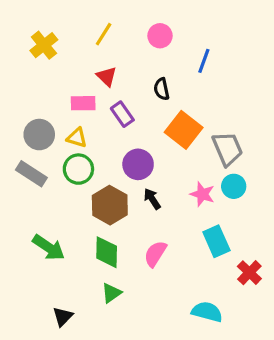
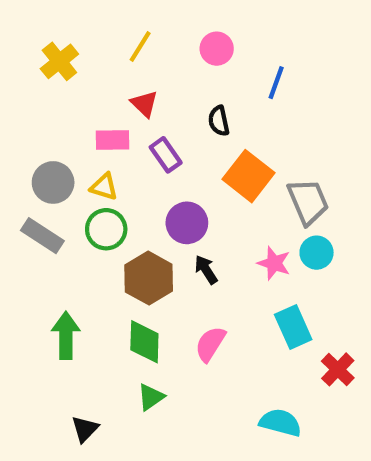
green arrow: (49, 247) -> (66, 335), turned -124

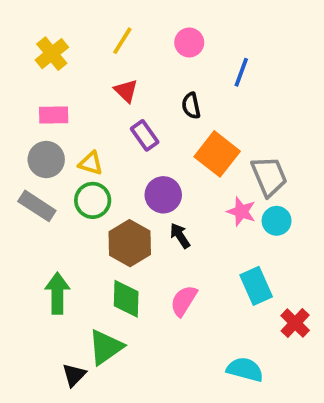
pink rectangle: (113, 140) -> (54, 115), moved
pink star: (274, 263) -> (241, 212), moved
green triangle: (151, 397) -> (106, 347), moved, size x1.5

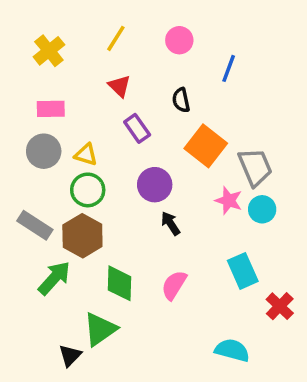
gray rectangle: (37, 206) -> (35, 225), moved
brown hexagon: (130, 243) -> (82, 236), moved
green arrow: (57, 293) -> (54, 278), turned 42

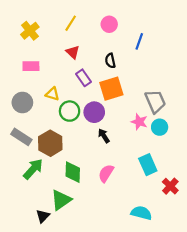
orange square: (206, 146) -> (111, 89), moved, turned 35
gray circle: (44, 151) -> (22, 102), moved
green circle: (88, 190) -> (70, 111), moved

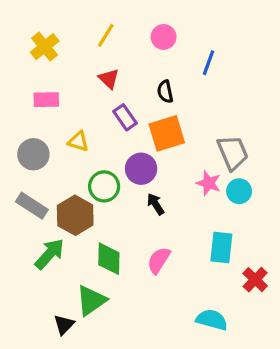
green circle: (70, 111) -> (104, 186), moved
cyan rectangle: (148, 165) -> (221, 247), turned 30

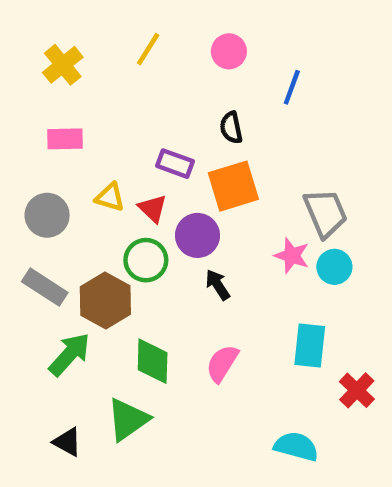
red triangle: (109, 79) -> (153, 208), moved
purple rectangle: (125, 117) -> (175, 164), turned -35
black triangle: (64, 325) -> (67, 442), moved, turned -45

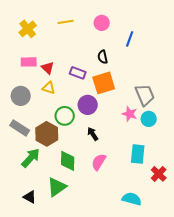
yellow line: (148, 49) -> (66, 22), turned 49
red triangle: (153, 208) -> (48, 68), moved
black arrow: (218, 285) -> (93, 134), moved

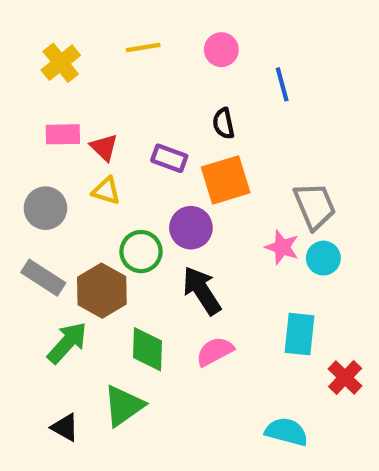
blue line: (130, 39) -> (282, 84), turned -35
black arrow: (93, 134) -> (202, 291), size x1.6
pink semicircle: (99, 162) -> (215, 351), turned 30

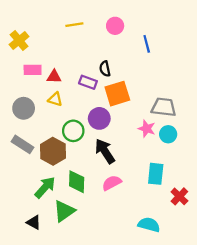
yellow cross: (61, 63) -> (19, 40), moved
black semicircle: (223, 123) -> (105, 69), moved
red triangle: (104, 147) -> (54, 77), turned -42
gray trapezoid: (315, 206) -> (164, 107), turned -60
green arrow: (67, 343) -> (45, 187), moved

